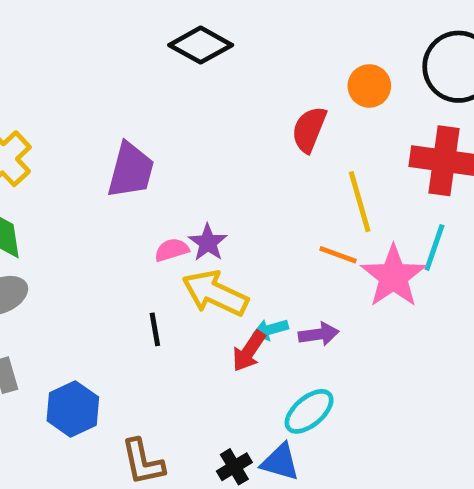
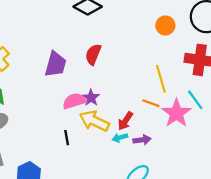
red semicircle: (309, 129) -> (93, 54), moved
cyan line: (434, 247) -> (195, 100), turned -55
pink semicircle: (172, 250) -> (74, 101), size x1.5
red arrow: (249, 351) -> (125, 121), moved

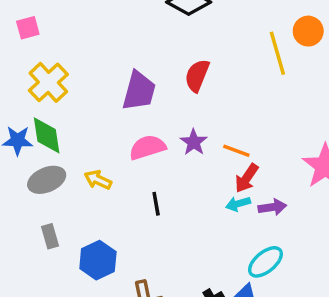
yellow line: (161, 79) -> (277, 53), moved
pink semicircle: (74, 101) -> (148, 147), moved
orange line: (151, 103) -> (236, 151), moved
yellow arrow: (94, 121) -> (98, 180), moved, size x0.6

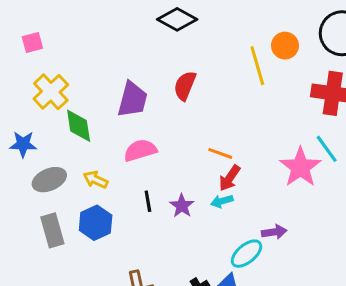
green diamond: (47, 135) -> (79, 126), moved
purple star: (194, 142) -> (182, 206), moved
purple arrow: (272, 207) -> (274, 232), moved
gray rectangle: (50, 236) -> (52, 230), size x1.5
blue hexagon: (98, 260) -> (96, 223), moved

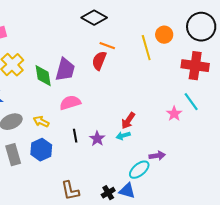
green diamond: (79, 126) -> (43, 76), moved
orange line: (220, 153) -> (107, 46), moved
pink star: (300, 167) -> (174, 114), size x0.6

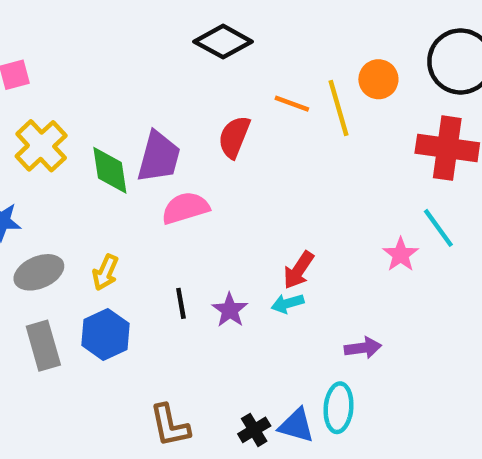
orange line: (107, 46) -> (292, 104), moved
pink semicircle: (70, 103) -> (185, 208), moved
yellow arrow: (41, 122) -> (105, 272), turned -91
cyan ellipse: (139, 170) -> (339, 408), moved, turned -45

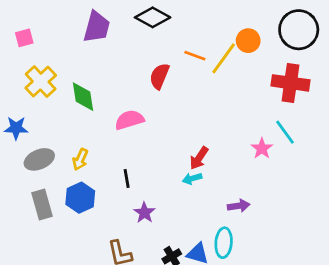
yellow line: (339, 108) -> (224, 58), turned 52
purple trapezoid: (159, 157) -> (97, 27), moved
purple star: (230, 310) -> (144, 213), moved

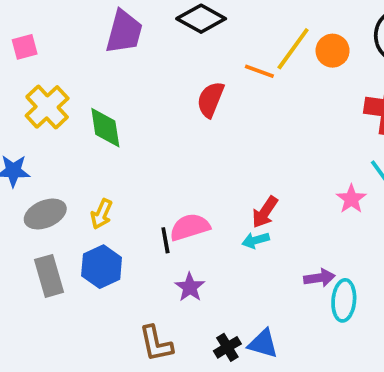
yellow line: (224, 58) -> (293, 49), moved
pink semicircle: (129, 120) -> (190, 227), moved
cyan ellipse: (224, 243) -> (344, 300), moved

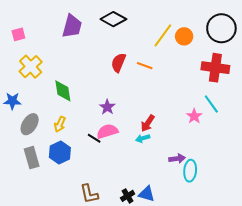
orange line: (259, 71) -> (145, 66), moved
green diamond: (105, 128) -> (63, 91), moved
gray ellipse: (45, 214) -> (30, 124), turned -35
black line: (165, 240) -> (94, 138), turned -48
purple star: (190, 287) -> (107, 107), moved

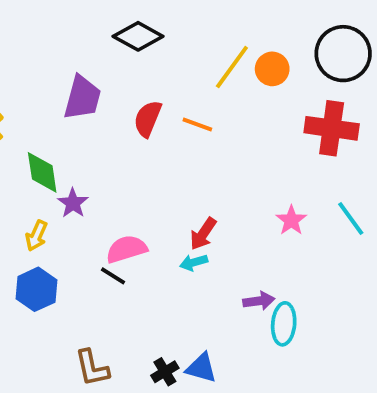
purple trapezoid: (72, 26) -> (82, 98), moved
cyan line: (211, 104) -> (351, 218), moved
purple star: (107, 107) -> (73, 203), moved
black line: (94, 138) -> (113, 276), moved

